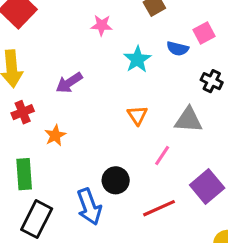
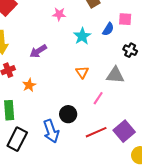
pink square: (204, 33) -> (125, 19), turned 32
blue semicircle: (178, 49) -> (108, 29), turned -72
purple square: (207, 187) -> (124, 131), moved

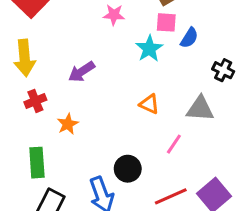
pink square: (125, 19) -> (166, 22), moved
orange triangle: (82, 72) -> (149, 104), turned -32

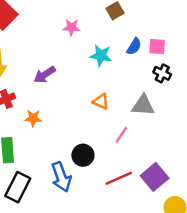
pink square: (166, 22) -> (157, 47), moved
cyan star: (149, 49) -> (101, 55), turned -30
orange star: (68, 124) -> (33, 118), turned 30

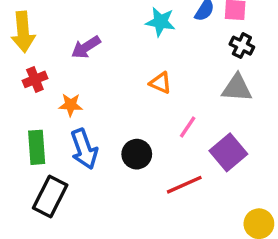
gray triangle: (143, 105) -> (237, 88), moved
blue arrow: (61, 177) -> (84, 149), moved
purple square: (155, 177) -> (228, 152), moved

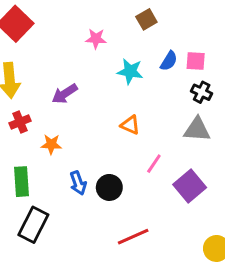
blue arrow: (84, 149) -> (78, 183), moved, size x0.7
red line: (184, 185) -> (133, 237), moved

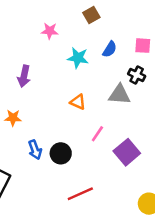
pink square: (196, 61) -> (143, 46), moved
purple arrow: (65, 94) -> (24, 76), turned -45
gray triangle: (197, 129) -> (119, 95), moved

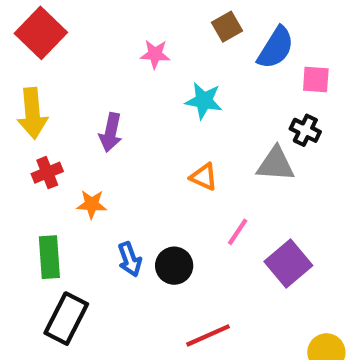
blue semicircle: (110, 49) -> (276, 48), moved, size x1.5

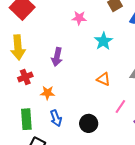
cyan star: (204, 101) -> (103, 41), turned 30
blue arrow: (130, 259) -> (56, 118), moved

